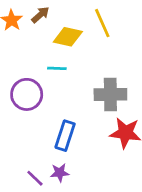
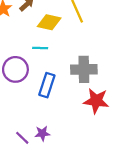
blue rectangle: (65, 136) -> (47, 85), moved

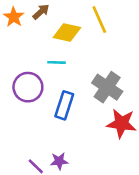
gray cross: (84, 69) -> (107, 87), turned 35

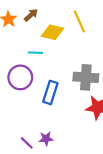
cyan line: (57, 62) -> (35, 53), moved
gray cross: (107, 87) -> (86, 77), turned -30

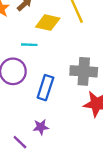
purple star: (46, 139) -> (41, 127), moved

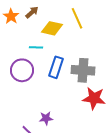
blue rectangle: (45, 88) -> (56, 67), moved

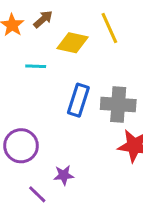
cyan line: (36, 47) -> (36, 66), moved
purple circle: (22, 70) -> (21, 146), moved

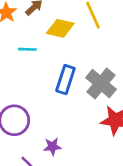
gray cross: (118, 105) -> (101, 83), turned 36

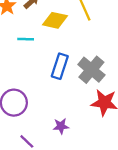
purple star: (52, 147) -> (61, 126), moved

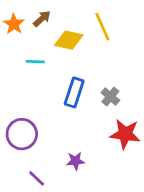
gray cross: (91, 70) -> (110, 96), size x0.6

